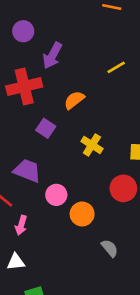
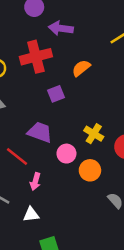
purple arrow: (52, 56) -> (61, 28), turned 70
purple square: (46, 128) -> (56, 94), turned 35
yellow cross: (92, 145) -> (94, 134), moved

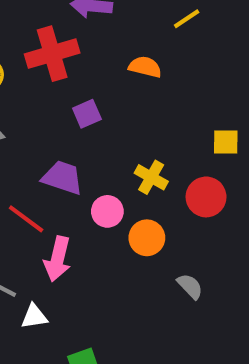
orange semicircle: (81, 68) -> (145, 67), moved, turned 54
pink arrow: (35, 181) -> (58, 259), size x1.5
white triangle: (31, 214) -> (34, 316), moved

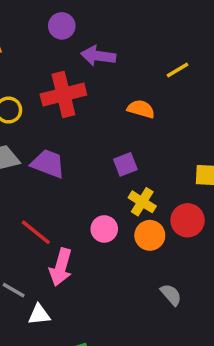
purple square: (87, 114) -> (125, 164), moved
purple trapezoid: (63, 178) -> (48, 164), moved
orange circle: (147, 238) -> (150, 235), moved

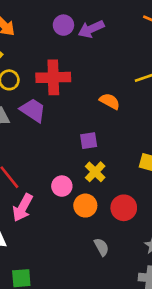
purple arrow: (98, 56) -> (91, 29), moved, turned -45
purple trapezoid: (48, 164) -> (33, 110), moved
red circle: (188, 220) -> (124, 208), moved
orange circle: (150, 235) -> (85, 206), moved

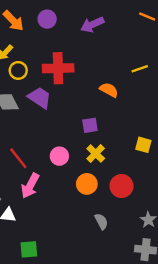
purple circle: (63, 25) -> (47, 19), moved
pink circle: (62, 186) -> (59, 156), moved

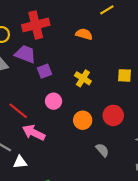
purple square: (90, 125) -> (45, 71), moved
yellow cross: (96, 154) -> (83, 78), moved
pink arrow: (30, 186) -> (34, 133), turned 100

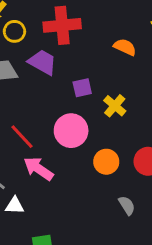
purple square: (45, 71) -> (82, 88), moved
pink circle: (54, 101) -> (71, 131), size x1.5

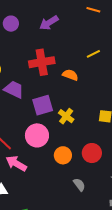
red cross: (62, 25) -> (42, 62), moved
purple square: (82, 88) -> (43, 105), size x1.5

